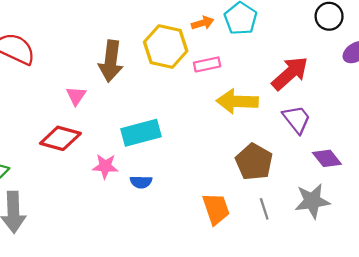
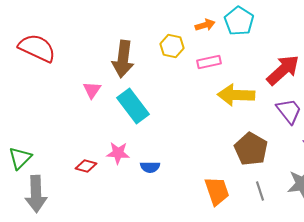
yellow hexagon: (166, 46) -> (172, 46), size x0.6
cyan rectangle: (141, 133) -> (133, 106), moved, turned 68
red diamond: (60, 138) -> (86, 166), moved, size x0.6

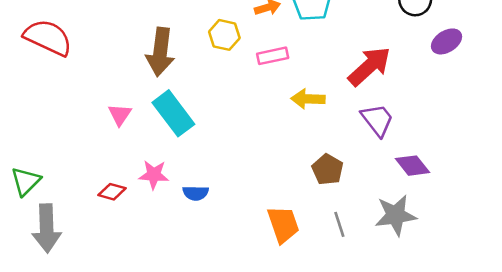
pink triangle: (92, 90) -> (120, 115), moved
yellow arrow: (236, 95) -> (308, 99), size x0.7
brown pentagon: (251, 149) -> (328, 170), size x0.7

